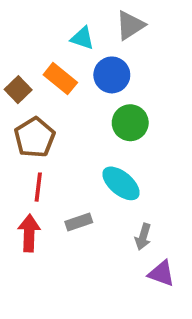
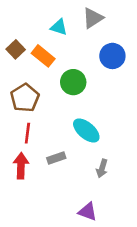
blue circle: (112, 75) -> (112, 56), moved
brown square: (18, 90) -> (16, 49), moved
green circle: (130, 123) -> (73, 82), moved
purple triangle: (161, 273) -> (88, 212), moved

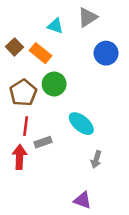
green circle: (73, 82) -> (54, 84), moved
gray rectangle: (56, 158) -> (43, 142), moved

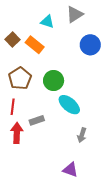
green circle: (54, 84) -> (54, 81), moved
red line: (26, 126) -> (13, 107), moved

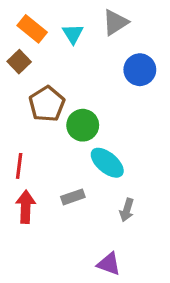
cyan triangle: (47, 22) -> (73, 34), turned 40
orange rectangle: (35, 45) -> (32, 29), moved
brown pentagon: (20, 78) -> (47, 104), moved
gray rectangle: (37, 120) -> (73, 197), moved

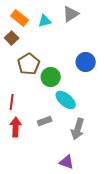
cyan triangle: (73, 34) -> (45, 21), turned 48
blue circle: (140, 70) -> (86, 62), moved
gray arrow: (127, 210) -> (78, 129), size x1.5

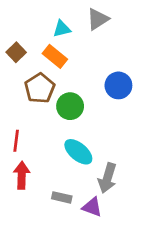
orange rectangle: (20, 18) -> (55, 56), moved
cyan ellipse: (66, 100) -> (78, 152), moved
gray rectangle: (45, 121) -> (62, 197), moved, turned 32
purple triangle: (67, 162) -> (92, 207), moved

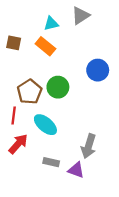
brown square: (16, 52) -> (14, 43), turned -35
brown pentagon: (40, 88) -> (30, 92), moved
cyan ellipse: (78, 152) -> (45, 125), moved
red arrow: (22, 175) -> (18, 144), turned 40

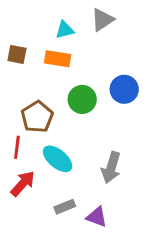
orange rectangle: (45, 46) -> (58, 59), turned -30
green circle: (58, 87) -> (82, 99), moved
gray arrow: (89, 146) -> (111, 168), moved
gray rectangle: (51, 162) -> (65, 207), turned -35

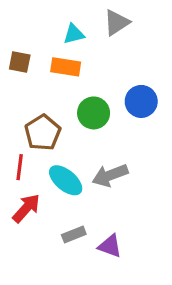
gray arrow: (111, 168) -> (110, 175), moved, turned 52

